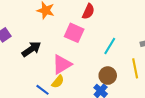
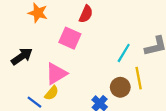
cyan line: (110, 46) -> (124, 53), moved
brown circle: (108, 76) -> (120, 87), moved

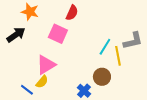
black arrow: (22, 56) -> (16, 35), moved
yellow line: (139, 78) -> (118, 56), moved

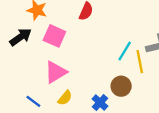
pink square: (58, 34) -> (54, 36), moved
yellow semicircle: (42, 82) -> (65, 98), moved

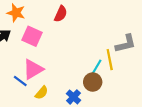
cyan line: (125, 51) -> (96, 68), moved
blue line: (33, 101) -> (20, 81), moved

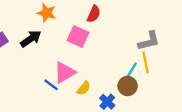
pink square: (32, 36) -> (78, 36), moved
gray L-shape: (126, 44) -> (149, 41), moved
yellow semicircle: (42, 93) -> (84, 88), moved

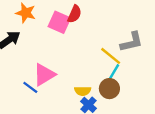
pink square: (78, 36) -> (59, 22), moved
yellow line: (146, 62) -> (111, 56), moved, turned -40
yellow semicircle: (84, 88) -> (83, 91), moved, turned 49

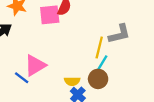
pink square: (59, 22) -> (50, 15), turned -30
yellow line: (111, 56) -> (99, 47), turned 65

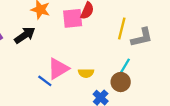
yellow line: (99, 47) -> (122, 28), moved
yellow semicircle: (72, 81) -> (86, 73), moved

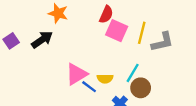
pink square: (73, 18) -> (117, 31), moved, turned 30
cyan line: (124, 68) -> (133, 73), moved
blue line: (45, 81) -> (89, 87), moved

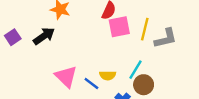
pink square: (117, 31) -> (119, 27), turned -35
pink triangle: (76, 74) -> (66, 77), moved, turned -45

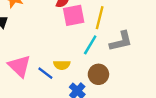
gray L-shape: (166, 38) -> (121, 41), moved
cyan line: (135, 70) -> (90, 45), moved

